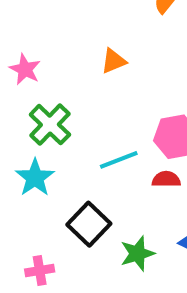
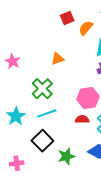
green cross: (50, 125) -> (42, 89), moved
cyan line: (119, 160) -> (47, 113), moved

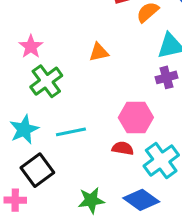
green cross: (42, 89) -> (46, 81), moved
black square: (42, 141) -> (37, 170), moved

